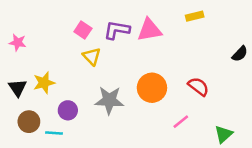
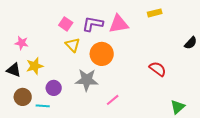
pink star: (18, 43) -> (22, 43), moved
black triangle: (18, 88) -> (14, 70), turned -35
orange circle: (152, 88) -> (102, 54), moved
pink line: (181, 122) -> (113, 100), moved

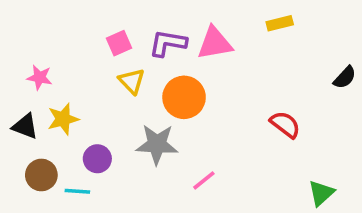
pink square: (66, 24) -> (119, 43), turned 32

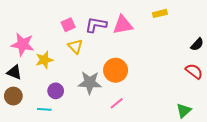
pink star: (40, 77) -> (23, 44), size x1.6
orange circle: (184, 97) -> (116, 70), moved
yellow star: (63, 119) -> (44, 60), moved
red semicircle: (285, 124) -> (194, 71), moved
brown circle: (41, 175) -> (13, 96), moved

